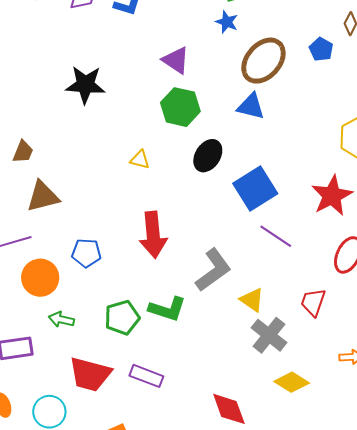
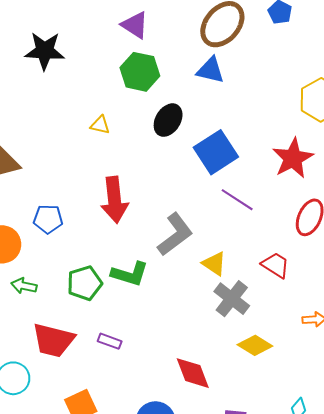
red trapezoid: (313, 302) -> (275, 265), turned 104
purple rectangle: (146, 376) -> (110, 341), size x0.7

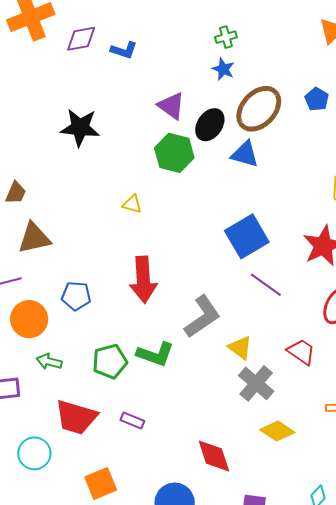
black ellipse: (168, 120) -> (210, 125), moved

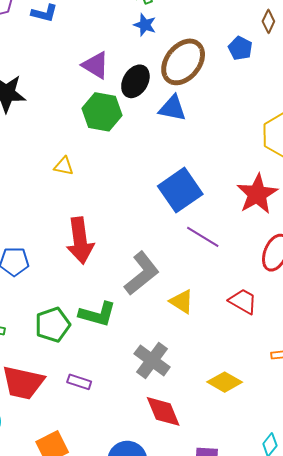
gray cross: (256, 383) -> (152, 360), moved

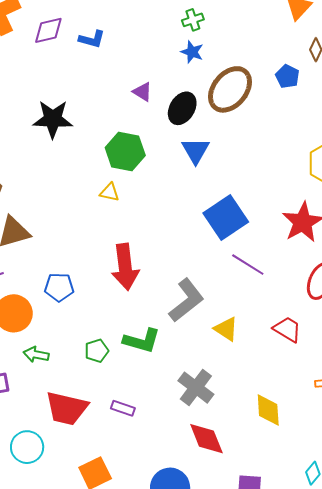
purple triangle: (96, 65) -> (142, 92), size x0.7
blue triangle: (172, 108) -> (196, 151), moved, turned 48
green hexagon: (102, 112) -> (125, 151), moved
green pentagon: (53, 325) -> (97, 351), size x0.7
yellow diamond: (225, 382) -> (268, 410), turned 56

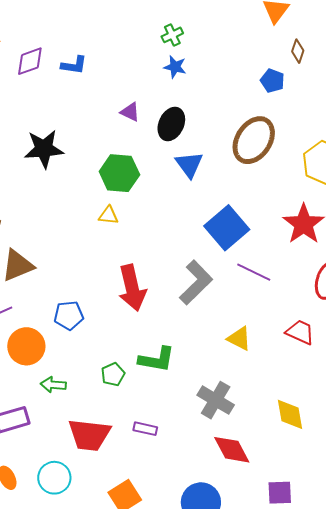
brown ellipse: (230, 89) -> (254, 140), moved
gray L-shape: (186, 300) -> (196, 282), moved

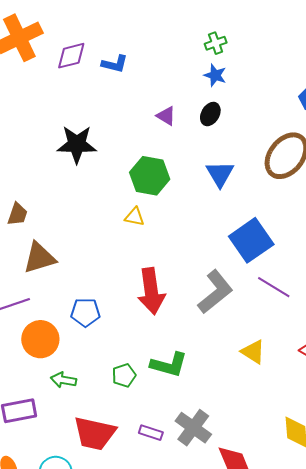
black ellipse: (171, 124) -> (210, 114), moved, size x0.7
gray cross: (216, 400) -> (193, 428), moved

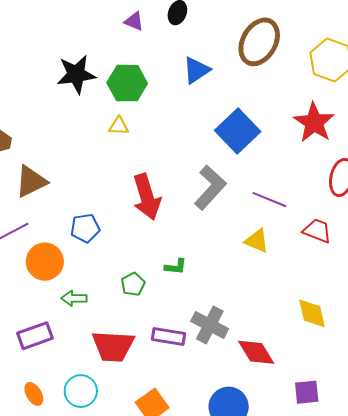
black star: (77, 144) -> (76, 74), moved
blue triangle: (220, 174) -> (196, 70), turned 36
purple line: (274, 287) -> (269, 200), moved
green L-shape: (169, 365) -> (176, 267), size x0.6
purple rectangle: (151, 433) -> (169, 337), size x1.4

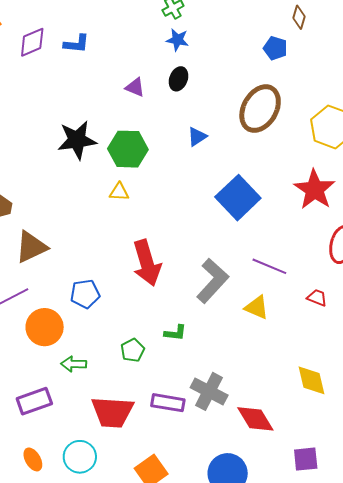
blue triangle: (196, 70) -> (197, 137), size x0.7
gray L-shape: (210, 187) -> (212, 281), moved
red trapezoid: (317, 231) -> (317, 298), size x0.7

